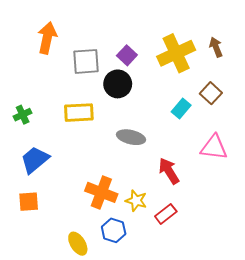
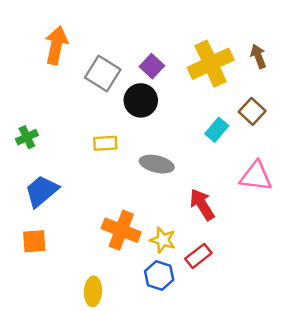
gray square: (86, 61) -> (103, 73), turned 36
yellow rectangle: (79, 113) -> (105, 143), moved, size x0.7
blue hexagon: (114, 230) -> (159, 276), moved
yellow ellipse: (78, 244) -> (93, 291), turned 35

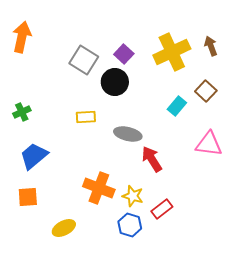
orange arrow: (56, 45) -> (22, 37), moved
red arrow: (202, 204) -> (152, 159), moved
yellow ellipse: (93, 291) -> (64, 228), moved, turned 60

